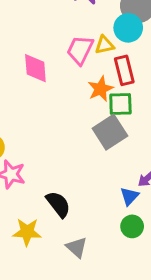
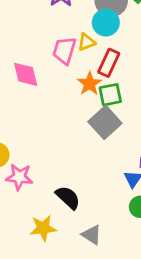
red rectangle: (124, 70) -> (109, 63), turned 48

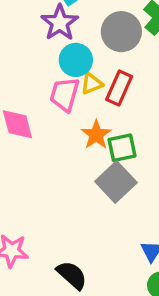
cyan circle: (106, 23) -> (76, 60), moved
red rectangle: (109, 63) -> (119, 88), moved

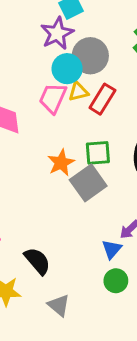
gray circle: (121, 32) -> (90, 56), moved
orange star: (96, 135) -> (61, 163), moved

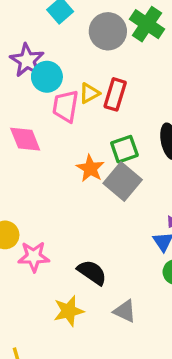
purple star: (57, 33) -> (27, 60), moved
gray circle: (90, 56) -> (108, 31), moved
cyan circle: (67, 69) -> (47, 77), moved

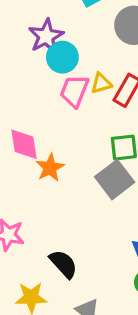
pink diamond: (25, 139) -> (24, 144), moved
orange star: (90, 168) -> (50, 168), moved

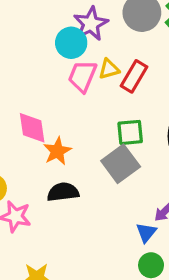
purple star: (46, 36) -> (91, 24), moved
black semicircle: (63, 264) -> (63, 192), moved, turned -56

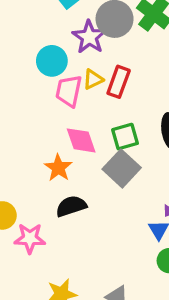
purple star: (91, 24) -> (89, 37), moved
pink diamond: (32, 128) -> (81, 140), moved

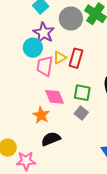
purple star: (89, 37) -> (44, 33), moved
green square: (125, 137) -> (82, 93), turned 30
gray square: (122, 168) -> (81, 113), size x0.6

